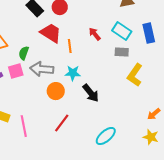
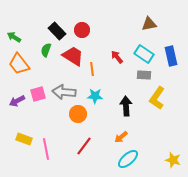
green semicircle: (24, 53) -> (46, 50), moved
black arrow: (91, 93) -> (126, 106), moved, turned -144
orange arrow: (154, 114) -> (121, 137), moved

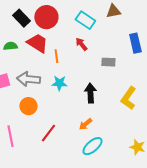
red circle: (82, 30) -> (46, 17), size x1.5
green semicircle: (46, 50) -> (10, 46), moved, turned 64
cyan rectangle: (144, 54) -> (85, 20), moved
yellow L-shape: (157, 98) -> (128, 98), moved
orange circle: (78, 114) -> (28, 106), moved

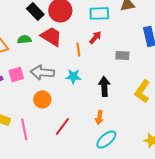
cyan rectangle: (85, 20) -> (99, 13), turned -36
red arrow: (81, 44) -> (95, 37), turned 80
orange line: (56, 56) -> (78, 49), moved
orange arrow: (85, 124) -> (99, 117), turned -40

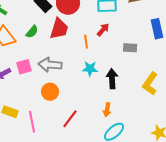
red trapezoid: (51, 36) -> (59, 29), turned 75
green semicircle: (24, 39) -> (32, 32), turned 136
cyan star: (73, 76) -> (90, 69), moved

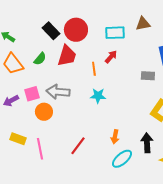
gray rectangle: (130, 48) -> (148, 76), moved
black arrow: (112, 79) -> (147, 143), moved
orange circle: (50, 92) -> (44, 112), moved

